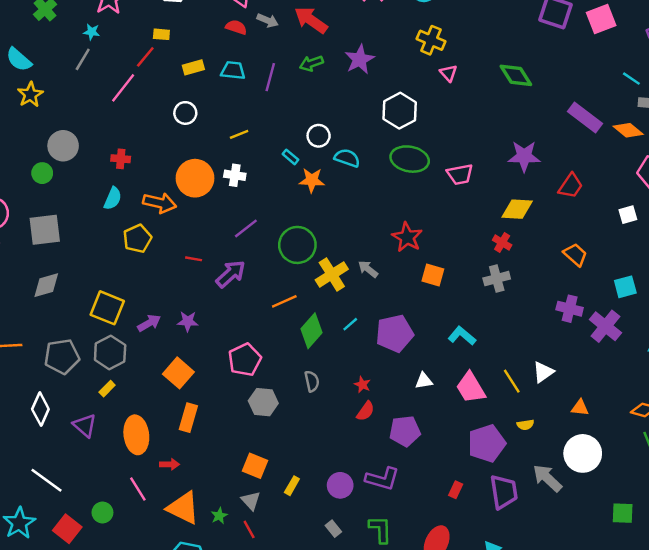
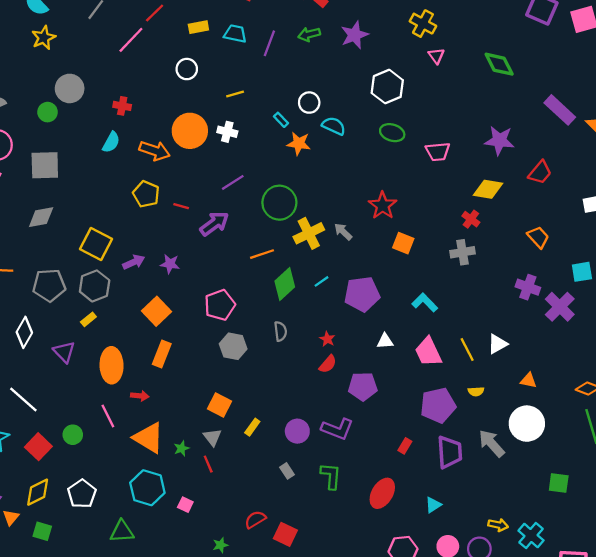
green ellipse: (410, 159) -> (392, 133), size x0.7
yellow pentagon: (137, 239) -> (146, 194), moved, turned -30

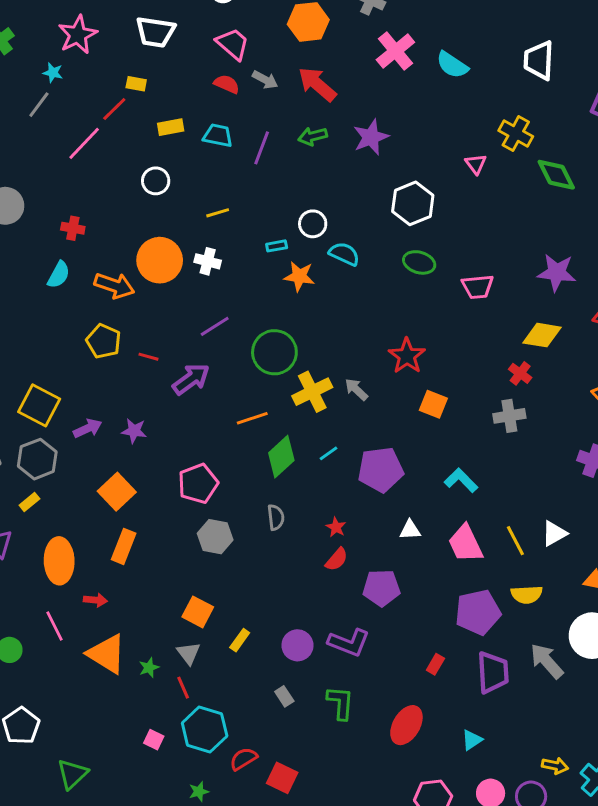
yellow cross: (423, 24) -> (516, 134), moved
cyan rectangle: (281, 120) -> (277, 246), turned -56
yellow semicircle: (476, 391) -> (527, 595), size x1.5
cyan hexagon: (147, 488) -> (205, 729), moved
green triangle: (122, 531) -> (72, 774), turned -40

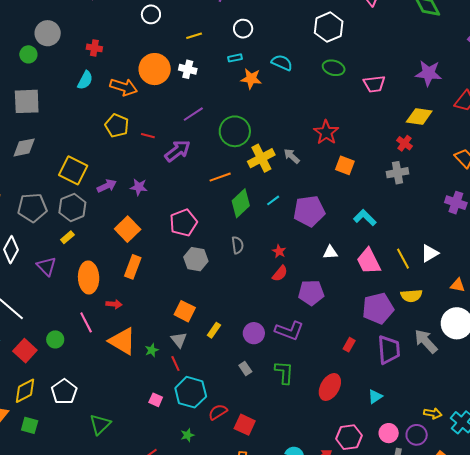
white circle: (313, 224) -> (243, 29), moved

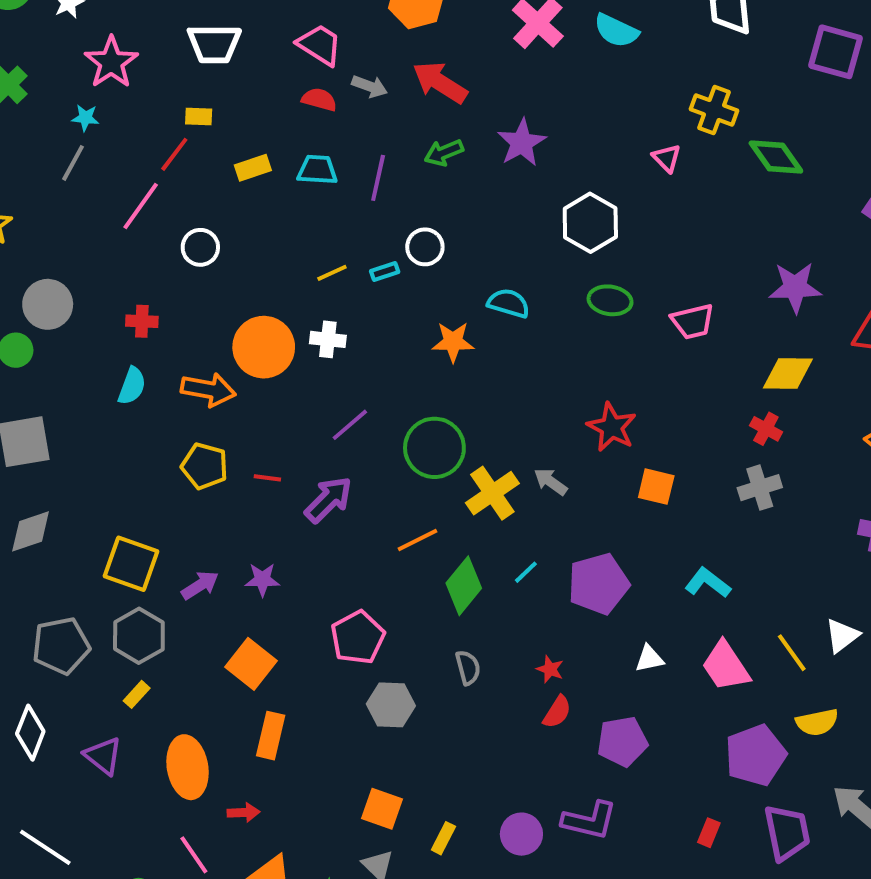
white circle: (151, 14) -> (200, 247), moved
cyan rectangle: (235, 58) -> (385, 271), moved

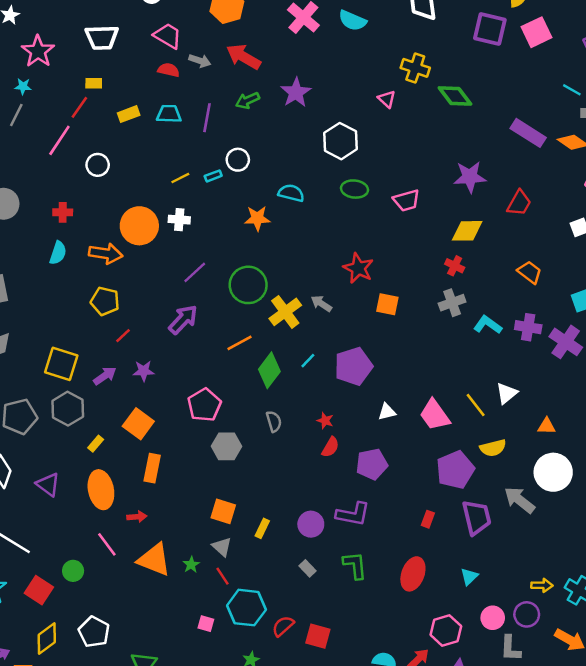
red line: (267, 478) -> (123, 336), moved, turned -49
cyan L-shape: (708, 583) -> (488, 325), moved
yellow rectangle: (137, 694) -> (96, 444), moved

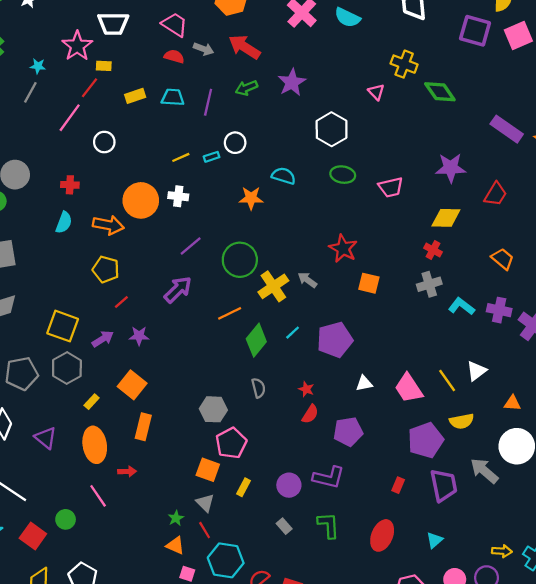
pink star: (38, 51) -> (77, 46), moved
pink pentagon: (204, 405) -> (231, 443), moved
orange triangle: (154, 560) -> (175, 545), moved, size x0.6

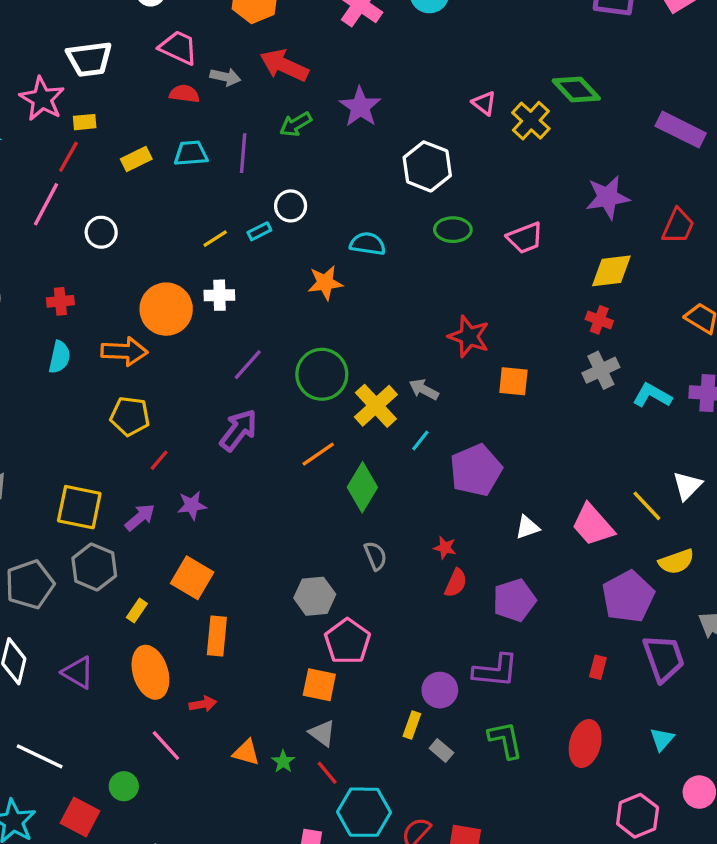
yellow cross: (404, 64) -> (531, 121), moved, turned 30
cyan line: (293, 333) -> (420, 441), moved
yellow rectangle: (243, 487) -> (412, 725), moved
orange triangle: (175, 545) -> (246, 752), moved

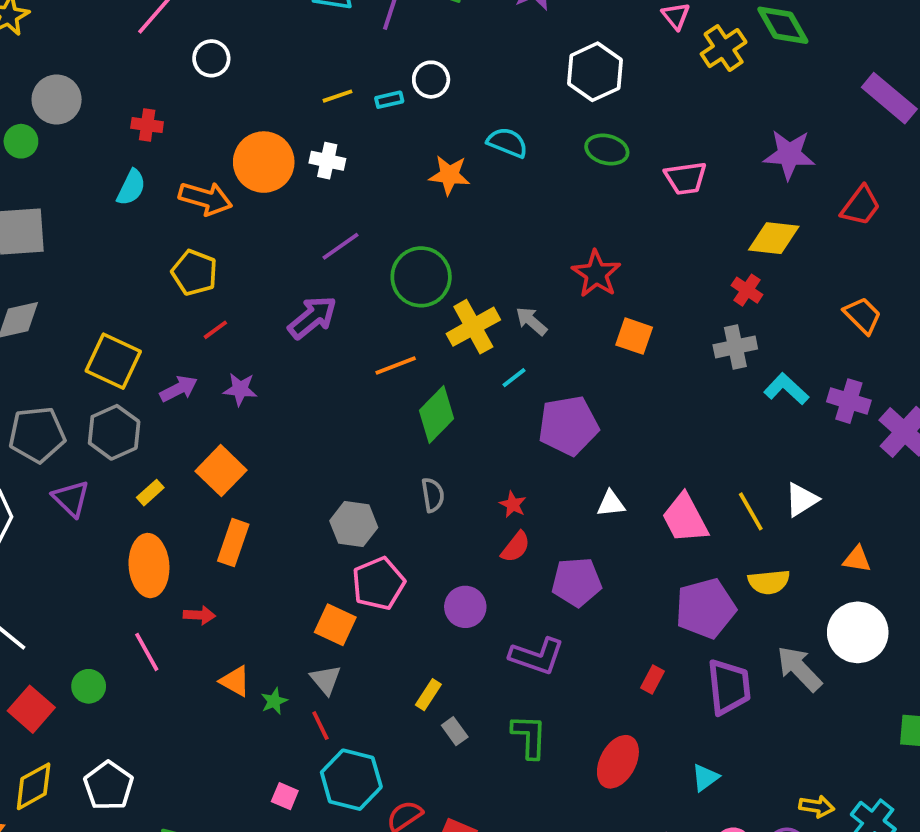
purple triangle: (78, 672) -> (71, 499), moved
purple circle: (440, 690) -> (465, 607), moved

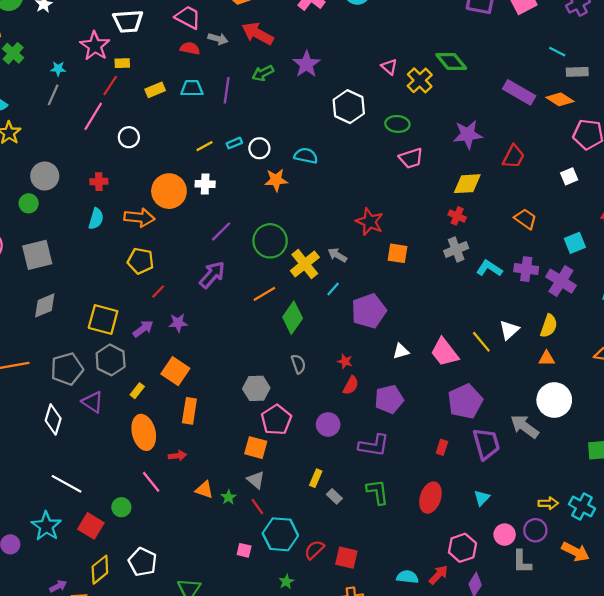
white circle: (431, 80) -> (259, 148), moved
green ellipse: (607, 150) -> (397, 124), moved
yellow semicircle: (769, 582) -> (549, 326), moved, turned -55

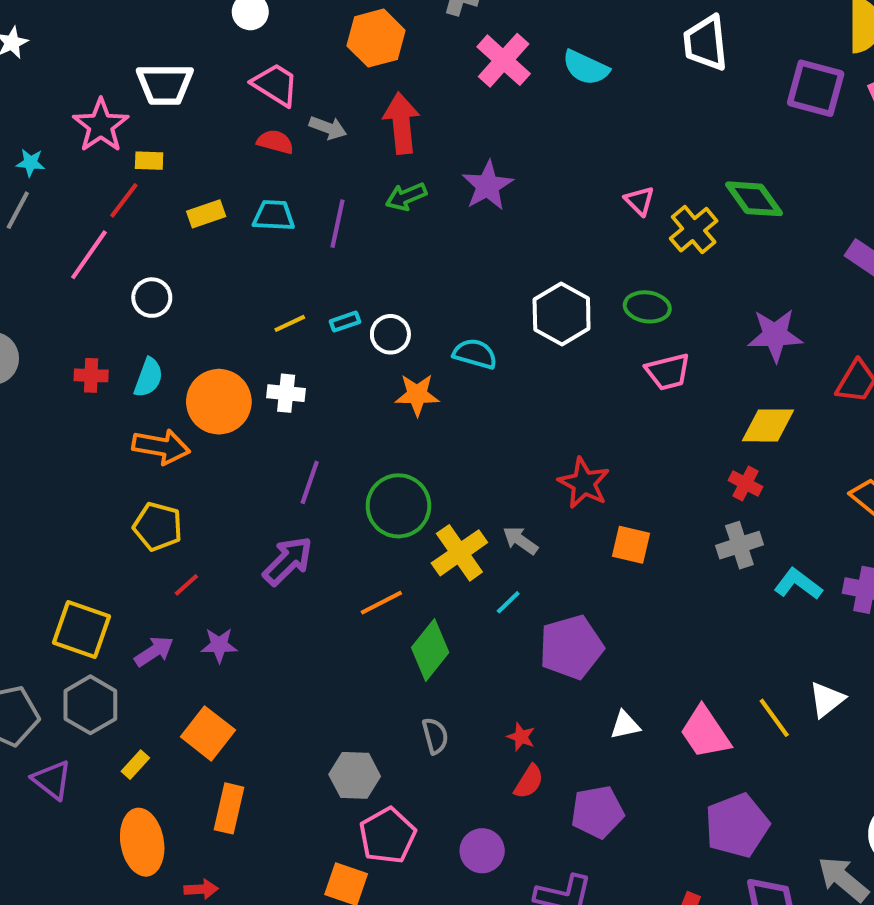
red arrow: (258, 34) -> (401, 123), turned 52
white hexagon: (349, 107) -> (562, 314), moved
cyan semicircle: (96, 219) -> (148, 378), moved
purple line: (221, 231) -> (310, 482), turned -30

